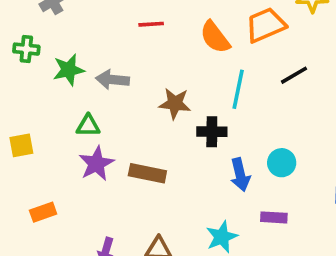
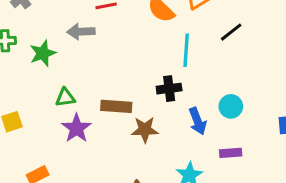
gray arrow: (112, 80) -> (81, 32), moved
brown star: (175, 104) -> (145, 130), moved
brown rectangle: (147, 173) -> (116, 106), moved

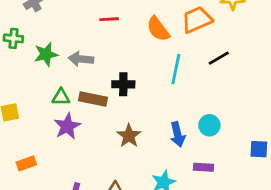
gray arrow: (81, 32) -> (81, 59), moved
black cross: (169, 89) -> (123, 84), moved
brown rectangle: (116, 106) -> (93, 99), moved
brown star: (145, 130) -> (129, 136), turned 30

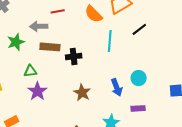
gray arrow: (81, 59) -> (39, 26), moved
brown rectangle: (93, 99) -> (50, 47), moved

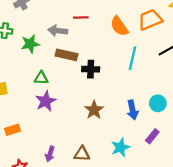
purple rectangle: (138, 108) -> (152, 136), turned -56

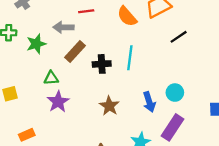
brown rectangle: (66, 55) -> (75, 52), turned -55
cyan line: (133, 58) -> (130, 58), moved
purple rectangle: (152, 136) -> (173, 127), size x1.6

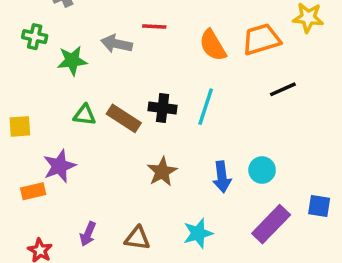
brown rectangle: (75, 52) -> (124, 118), moved, turned 70
purple star: (58, 102) -> (59, 166), moved
purple rectangle: (173, 127) -> (271, 224), moved

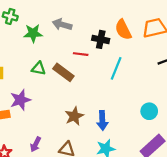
red line: (154, 26) -> (81, 54), moved
black cross: (163, 108) -> (101, 39), moved
brown star: (162, 172) -> (74, 116), moved
blue arrow: (222, 177) -> (102, 121), moved

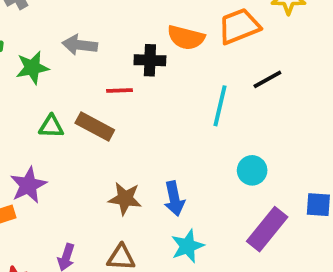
orange semicircle: (123, 30) -> (186, 38), turned -40
cyan line: (116, 68) -> (220, 106), moved
brown star: (74, 116) -> (125, 199), turned -30

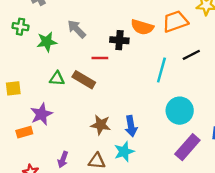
gray arrow: (80, 45) -> (77, 29), turned 36
cyan circle: (252, 170) -> (180, 111), size x1.5
cyan star: (188, 246) -> (124, 152), moved

